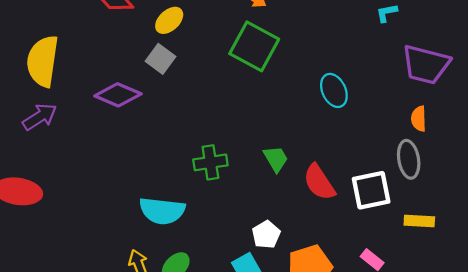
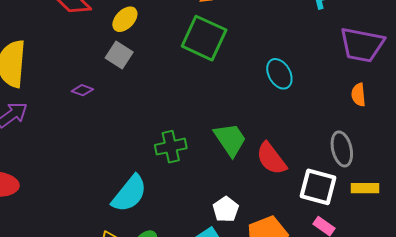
purple diamond: (118, 95) -> (82, 90), size x0.5
green trapezoid: (276, 159) -> (230, 139), size x1.4
gray ellipse: (409, 159) -> (342, 149), moved
white square: (371, 190) -> (318, 187), moved, turned 30
cyan semicircle: (162, 211) -> (129, 194), turned -54

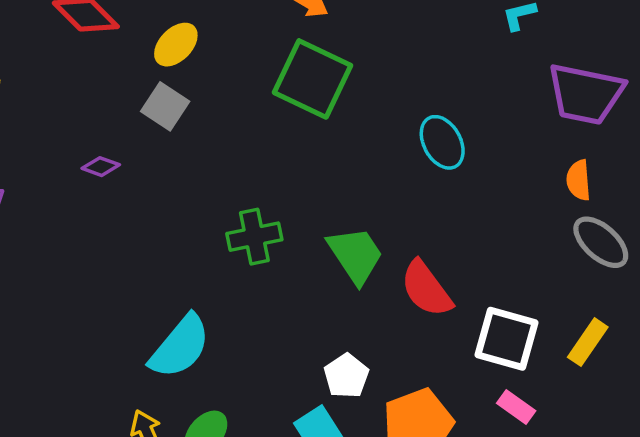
green cross: (171, 147) -> (254, 237), moved
gray ellipse: (342, 149) -> (601, 242), moved, turned -36
yellow rectangle: (365, 188) -> (588, 342), turned -56

